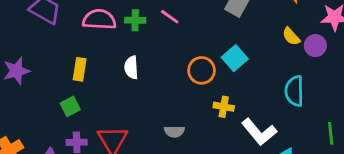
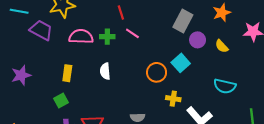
purple circle: (315, 46) -> (198, 40), moved
cyan semicircle: (294, 91) -> (225, 86), turned -75

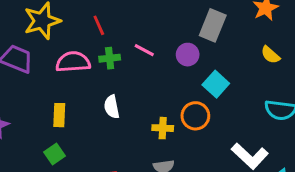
red line: (121, 12) -> (99, 25), moved
purple circle: (198, 40) -> (188, 55), moved
orange circle: (157, 72) -> (195, 116), moved
yellow cross: (173, 99) -> (163, 128), moved

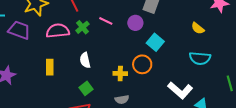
yellow semicircle: (270, 55) -> (198, 28), moved
green cross: (110, 58) -> (82, 27), turned -32
green square: (54, 154) -> (86, 88), moved

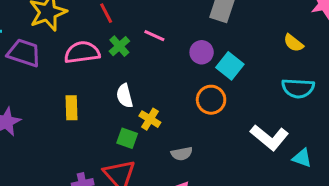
purple circle: (135, 23) -> (202, 52), moved
yellow cross: (120, 73) -> (150, 119), moved, turned 32
green square: (86, 88) -> (127, 138), turned -32

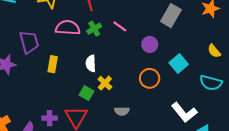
purple trapezoid: (24, 53) -> (29, 42), moved, turned 45
cyan square: (230, 66) -> (179, 64), moved

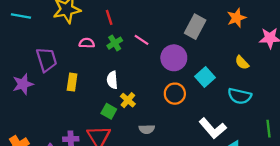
pink semicircle: (68, 28) -> (87, 43), size x0.6
purple circle: (150, 44) -> (174, 58), size x1.5

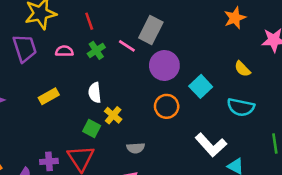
gray rectangle: (195, 27) -> (151, 30), moved
purple trapezoid: (46, 60) -> (25, 48), moved
yellow rectangle: (72, 82) -> (49, 96), turned 54

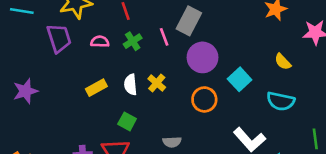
pink line: (127, 46) -> (164, 37), turned 36
yellow rectangle: (49, 96) -> (96, 88), moved
yellow cross: (113, 115) -> (157, 83), moved

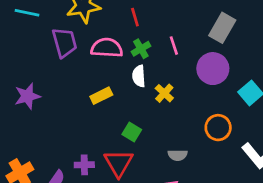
gray rectangle: (189, 21) -> (222, 28), moved
pink semicircle: (100, 42) -> (107, 48), size x1.6
white semicircle: (131, 85) -> (139, 76), moved
orange circle: (204, 99) -> (218, 128), moved

